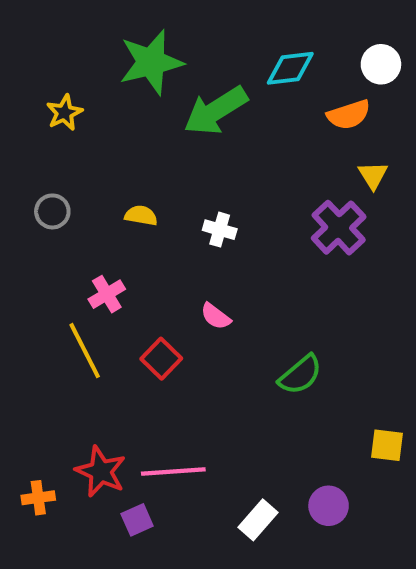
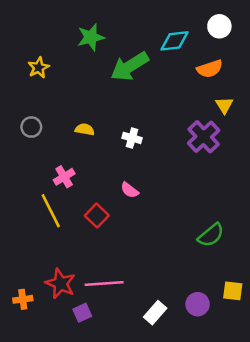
green star: (151, 62) -> (91, 37), size x0.7
white circle: (381, 64) -> (219, 26), moved
green semicircle: (300, 375) -> (211, 235), moved
yellow square: (387, 445) -> (233, 291), moved

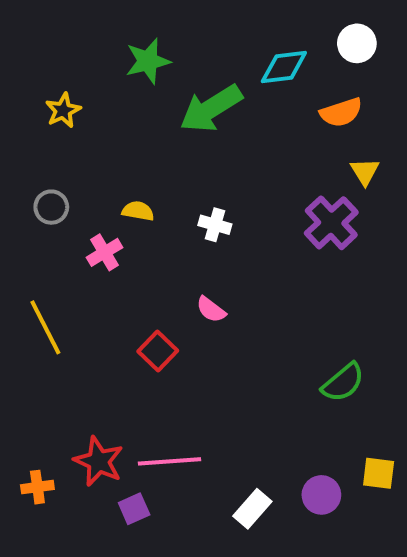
pink cross: (64, 177) -> (104, 252), moved
yellow line: (51, 211) -> (45, 327), moved

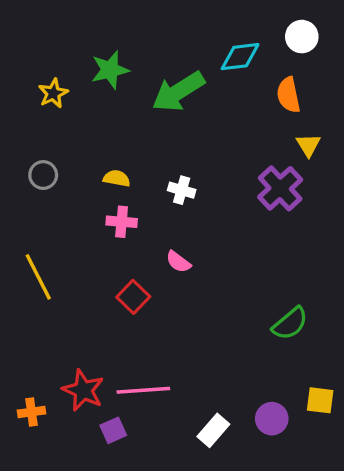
green star: (148, 61) -> (110, 70), moved
orange semicircle: (341, 112) -> (288, 95), turned 96
pink cross: (104, 252) -> (122, 222), moved, turned 36

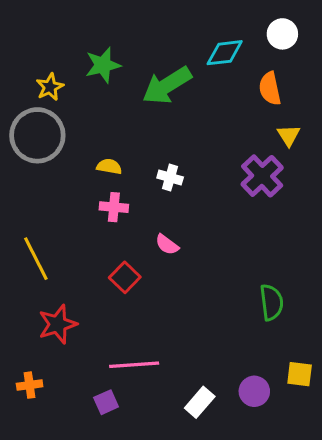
gray circle: (43, 175) -> (37, 135), moved, size x2.0
green semicircle: (290, 324) -> (271, 302), turned -57
red star: (83, 390) -> (58, 324), moved, turned 30

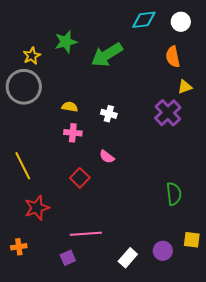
cyan diamond: (225, 53) -> (144, 20), moved
yellow triangle: (289, 135) -> (185, 87), turned 42

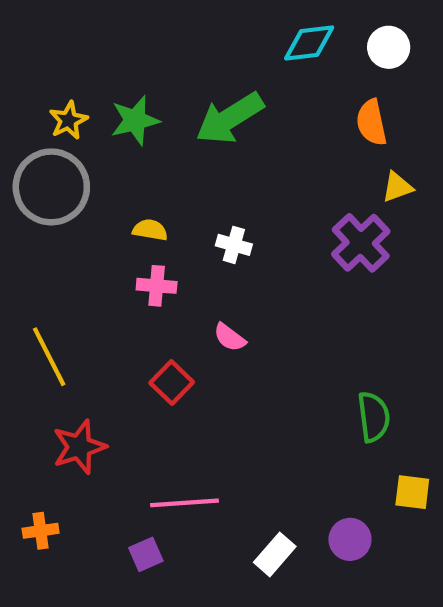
green star: (66, 42) -> (135, 120), moved
yellow square: (192, 240) -> (412, 492), moved

